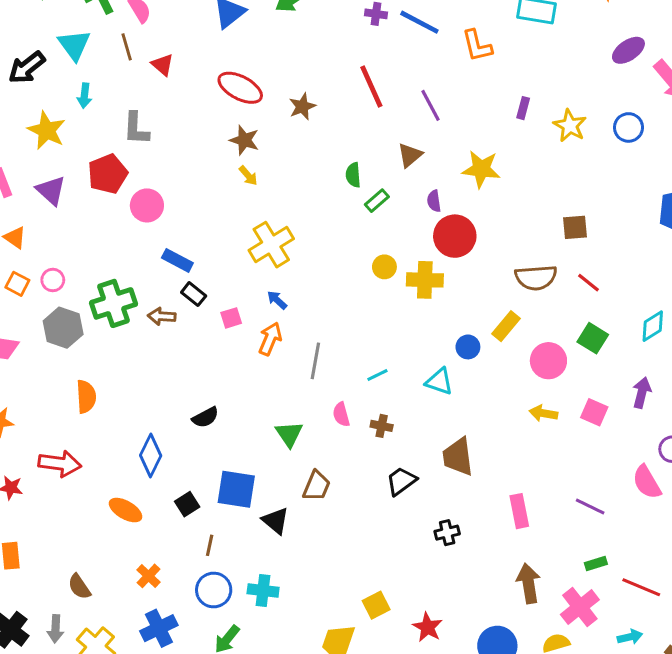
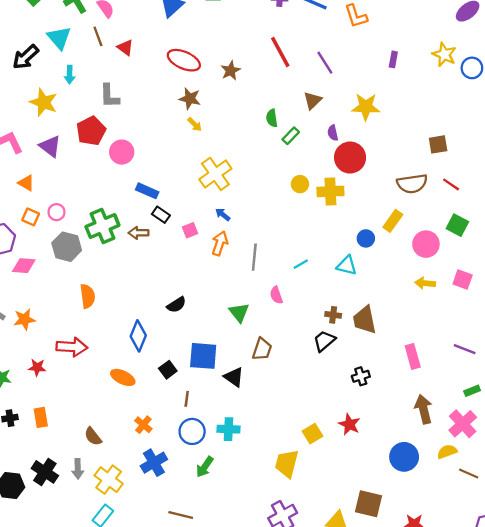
yellow star: (570, 126) -> (444, 55), moved
brown cross: (382, 426) -> (333, 315), moved
red star: (427, 627) -> (349, 424), moved

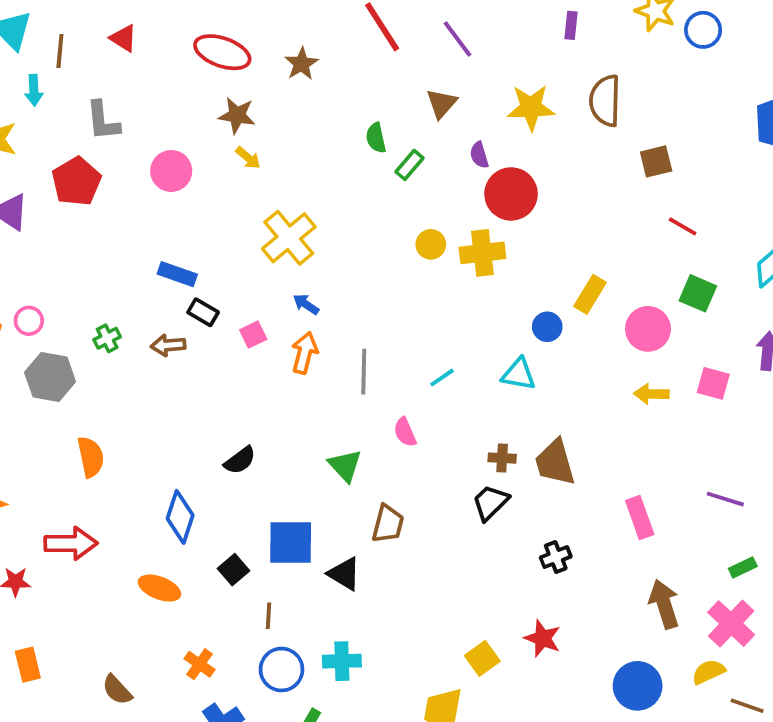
brown line: (98, 36) -> (60, 51), moved, turned 30
pink circle: (122, 152) -> (171, 171), moved
brown semicircle: (412, 184) -> (605, 101), moved, turned 104
green cross: (102, 226) -> (107, 338), size x0.5

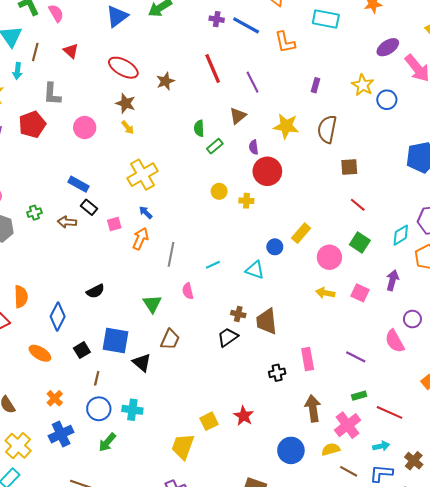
yellow cross: (482, 253) -> (246, 201), size x0.6
orange semicircle: (91, 457) -> (21, 297), moved
black cross: (556, 557) -> (277, 373), moved

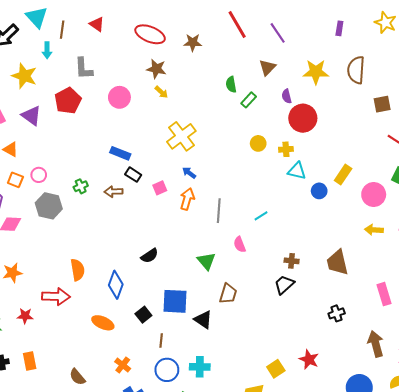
brown star: (165, 81) -> (193, 42), turned 30
cyan triangle: (255, 270) -> (297, 171), moved
brown trapezoid: (267, 321) -> (337, 262), moved
pink rectangle: (308, 359) -> (384, 294), moved

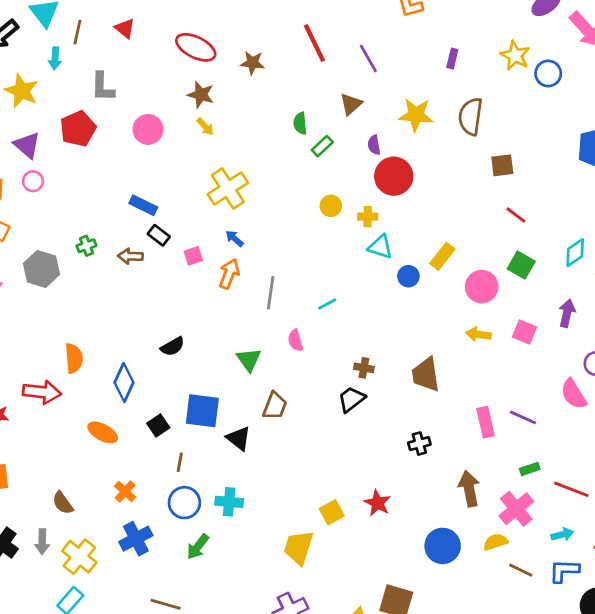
pink circle: (39, 175) -> (33, 181), moved

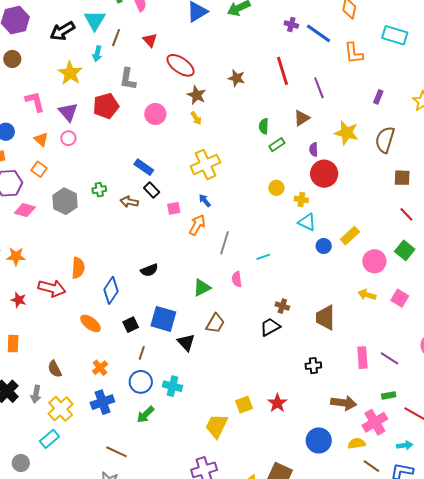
red ellipse: (196, 47) -> (181, 65), moved
green triangle: (249, 360) -> (202, 288), turned 30
brown arrow: (469, 489) -> (344, 403), turned 100

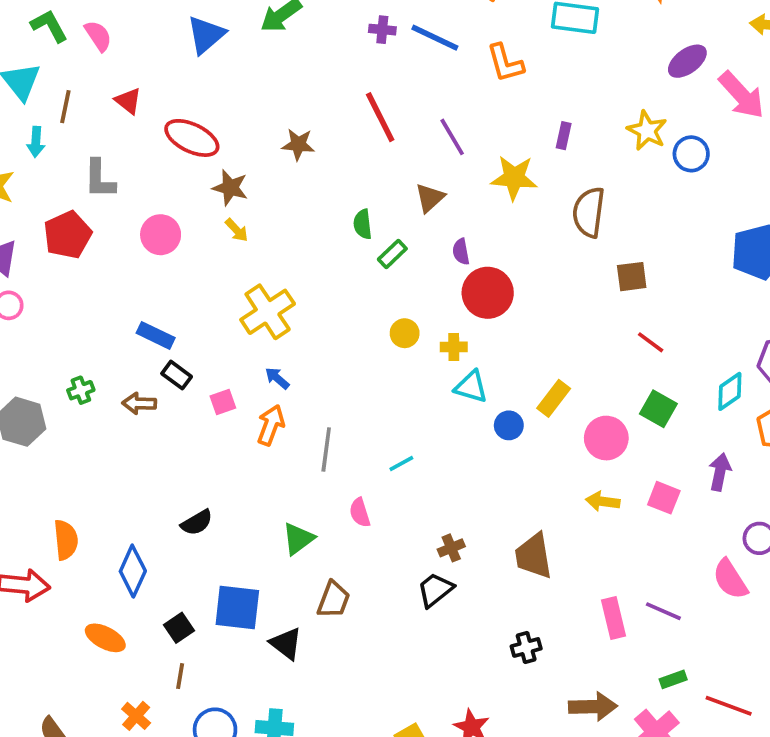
yellow star: (346, 133) -> (514, 178), moved
brown cross: (282, 306) -> (451, 548), turned -32
brown line: (142, 353) -> (180, 676), moved

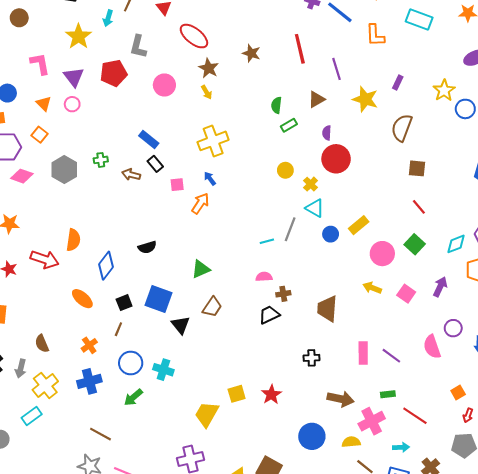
yellow cross: (454, 347) -> (311, 184), turned 32
gray line: (326, 450) -> (290, 229), moved
pink semicircle: (360, 513) -> (264, 277), moved, turned 91

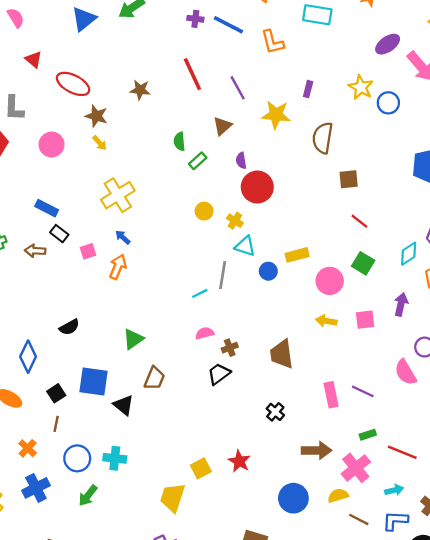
yellow rectangle: (359, 225) -> (297, 255), turned 36
pink square: (406, 294) -> (365, 320), turned -30
black cross: (312, 358) -> (275, 412), turned -35

